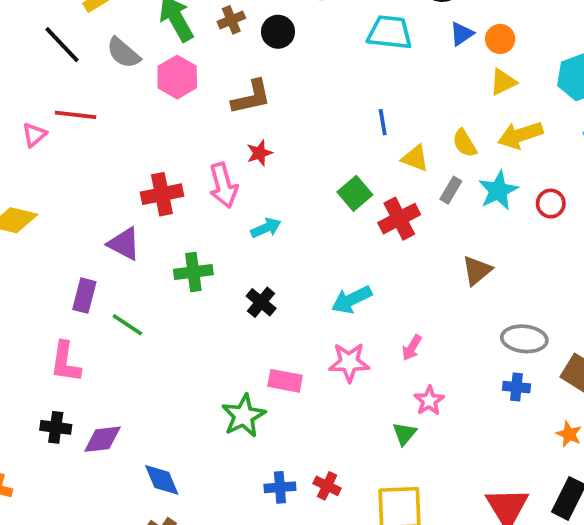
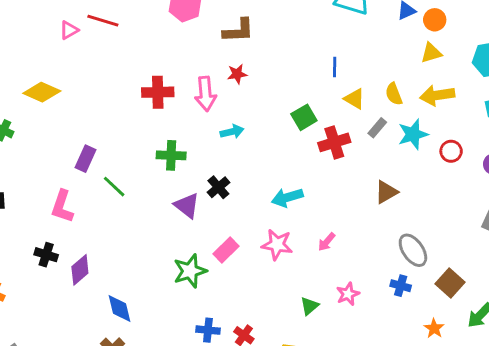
purple triangle: (124, 244) -> (187, 206), moved
gray ellipse: (524, 339) -> (413, 250), turned 40
pink rectangle: (285, 381) -> (226, 250), turned -65
pink star: (429, 401) -> (348, 294), moved
purple diamond: (102, 439) -> (80, 270), turned -44

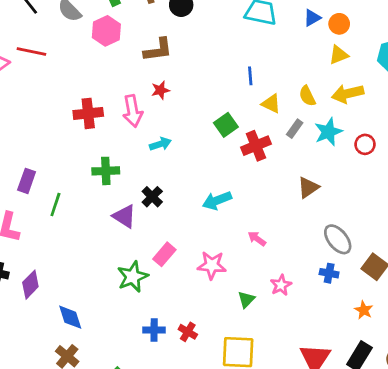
green line: (114, 187) -> (55, 204), turned 70
pink arrow: (327, 242) -> (257, 239), turned 90
pink star: (277, 245) -> (212, 265), moved

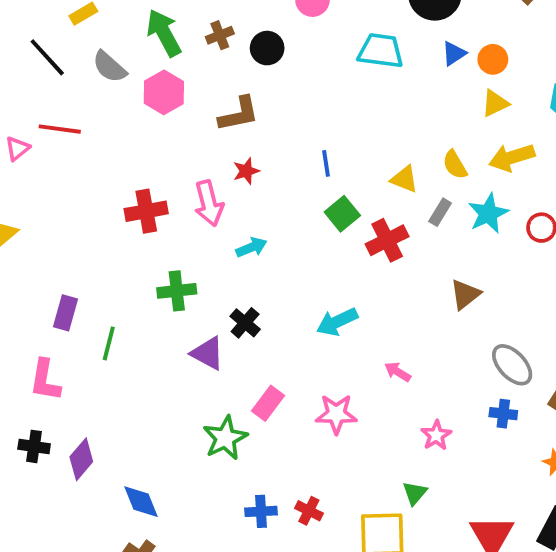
blue line: (250, 76) -> (326, 163), moved
green triangle: (246, 299) -> (415, 493), moved

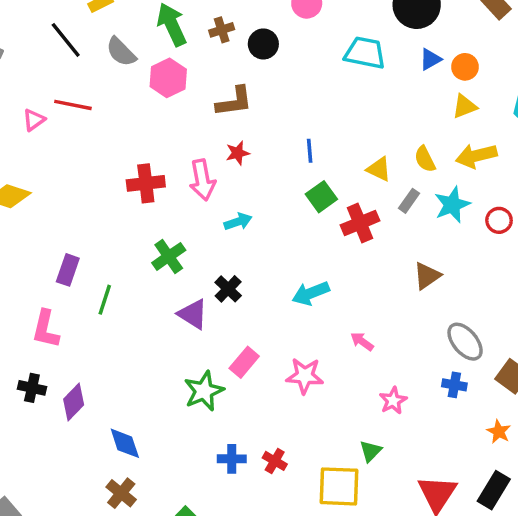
green cross: (177, 291) -> (169, 256), turned -32

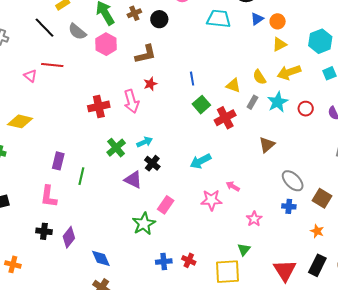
pink triangle: (34, 120) -> (30, 76), turned -40
cyan arrow: (238, 222) -> (145, 142), moved
pink star: (305, 376) -> (211, 200), moved

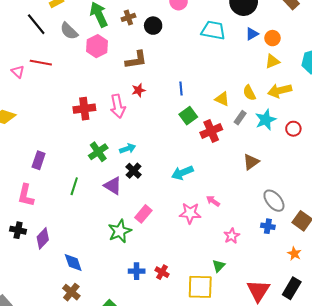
green line: (81, 176) -> (74, 186), moved

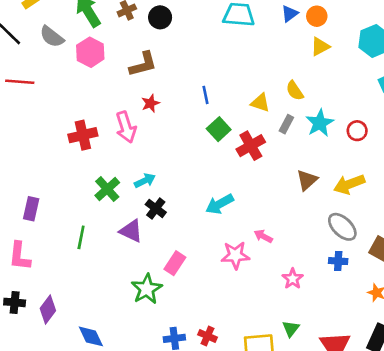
yellow arrow: (280, 91) -> (349, 184), moved
green triangle: (219, 266) -> (291, 329), moved

